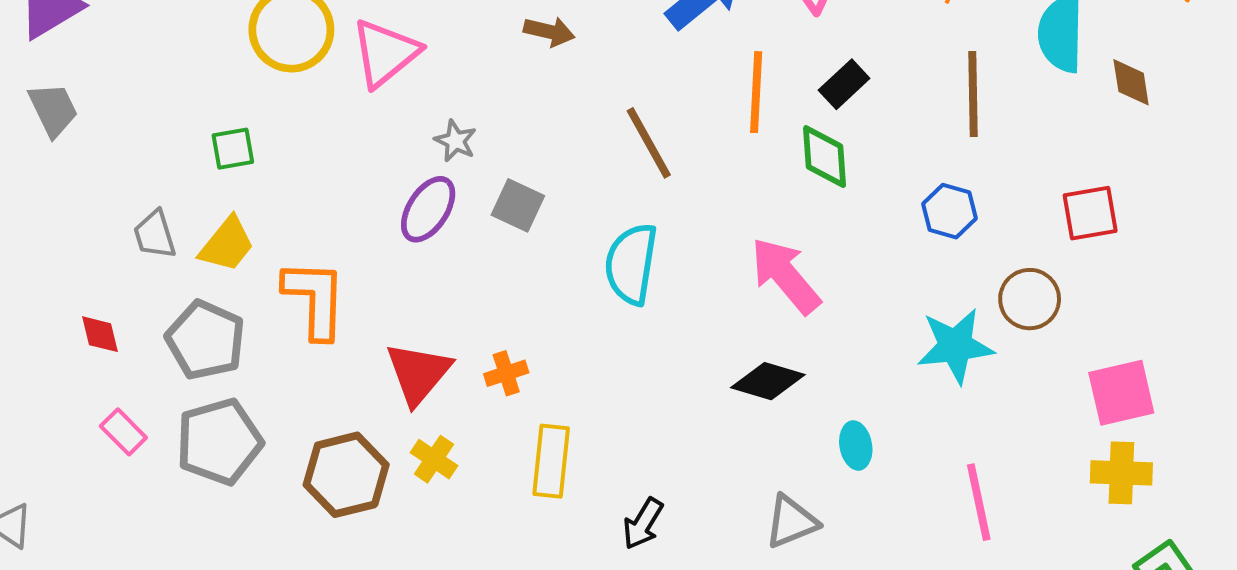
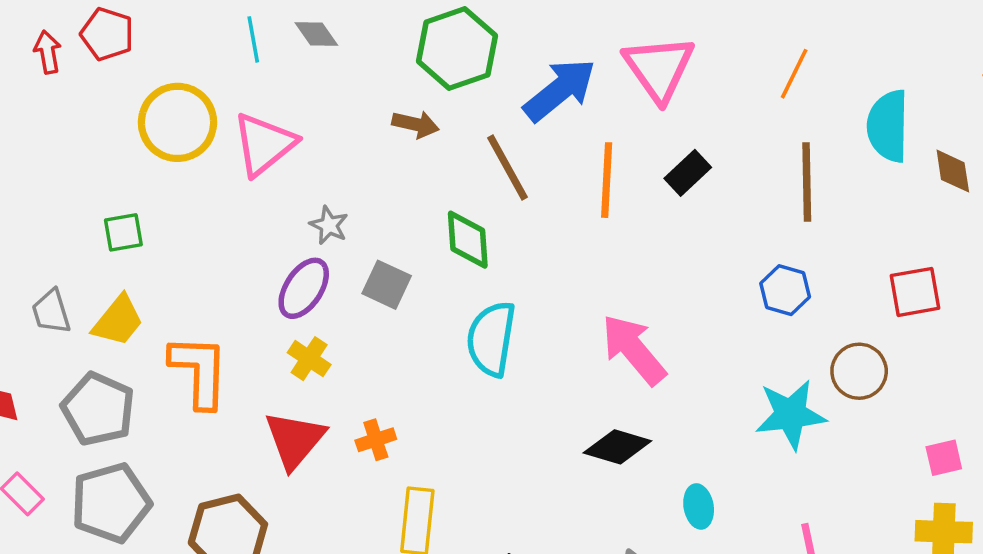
brown line: (649, 143) -> (507, 167), moved
green diamond: (825, 156) -> (468, 240), moved
pink square: (1121, 393) -> (944, 458), size x0.6
yellow cross: (434, 459) -> (309, 359), moved

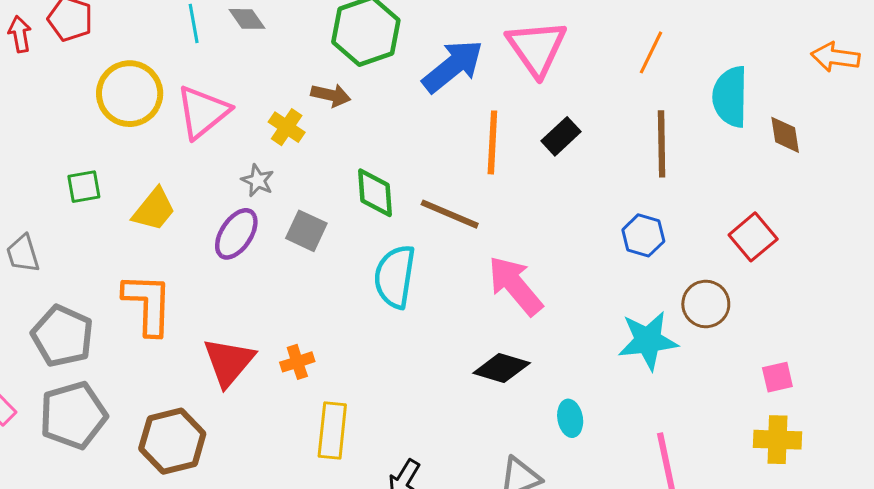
brown line: (507, 167) -> (450, 214), moved, turned -38
red square: (915, 292) -> (753, 237), turned -30
yellow trapezoid: (118, 321) -> (154, 209), moved
yellow cross: (309, 359) -> (287, 127), moved

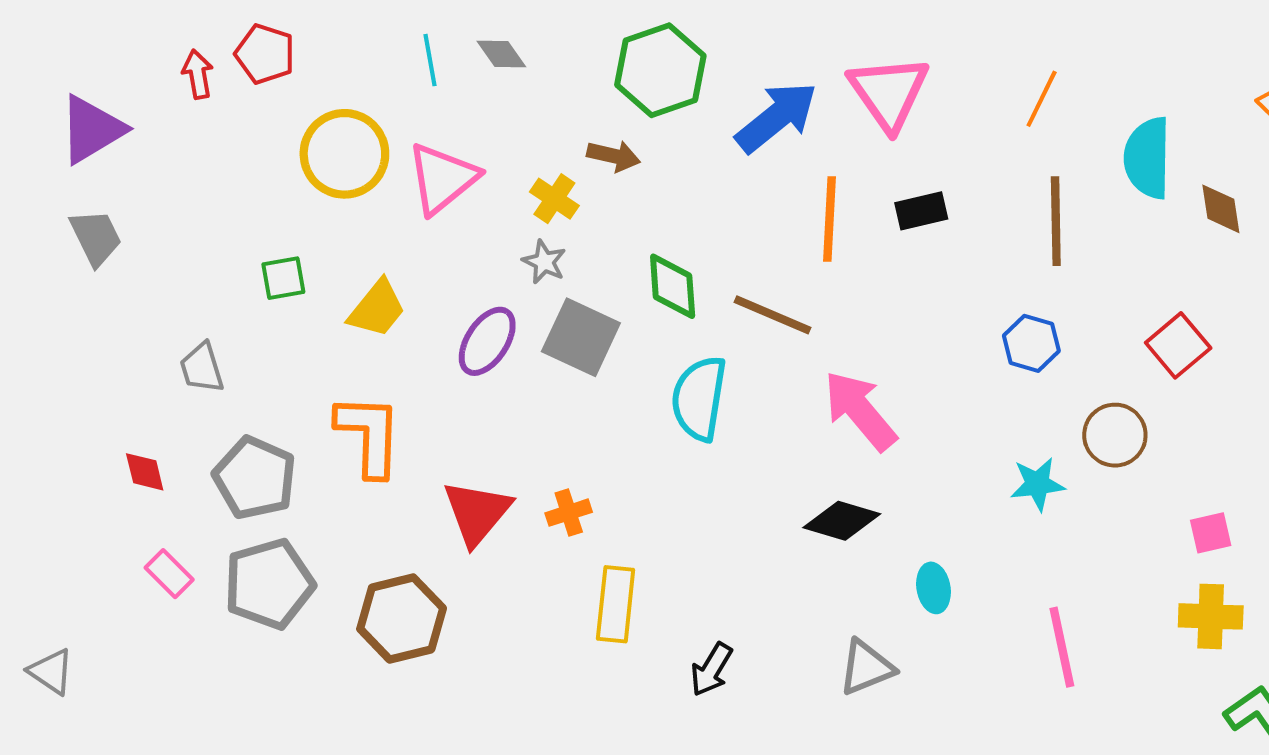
black rectangle: (561, 136) -> (921, 211), turned 30
gray star: (258, 181) -> (544, 262), moved
gray square: (306, 231) -> (581, 337), size x1.4
cyan star: (648, 341) -> (1037, 484), size x0.7

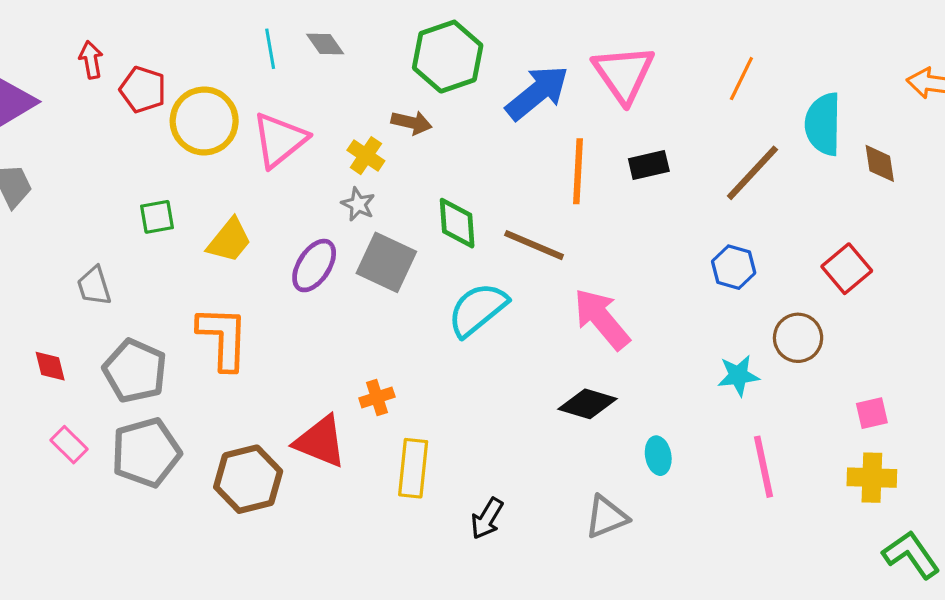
red pentagon: (265, 54) -> (143, 90), moved
brown line: (1056, 221) -> (752, 173), turned 44
cyan semicircle: (699, 398) -> (478, 310), turned 42
red triangle: (477, 513) -> (320, 442), moved, turned -48
pink line: (1062, 647) -> (763, 467), moved

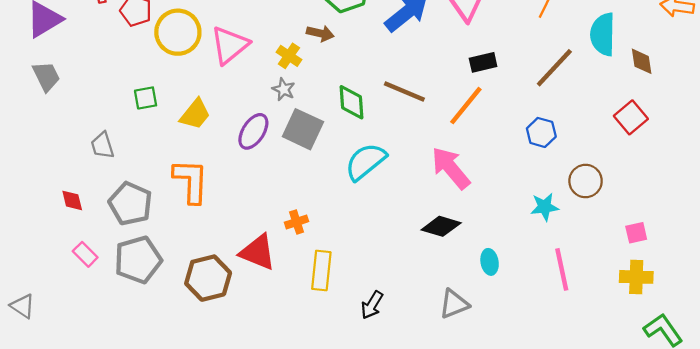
orange line: (578, 171) -> (466, 106), moved, turned 36
brown line: (534, 245) -> (404, 91), moved
red square: (847, 269) -> (631, 117), moved

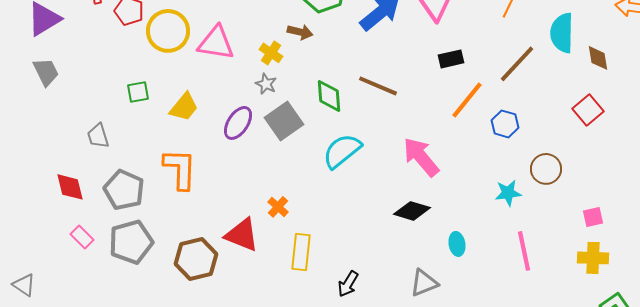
pink triangle: (230, 45) -> (216, 43), turned 48
orange line: (466, 106) -> (467, 100), moved
gray square: (303, 129) -> (284, 121), turned 30
red diamond: (72, 200) -> (70, 187), size x1.4
orange cross: (297, 222) -> (278, 207), turned -30

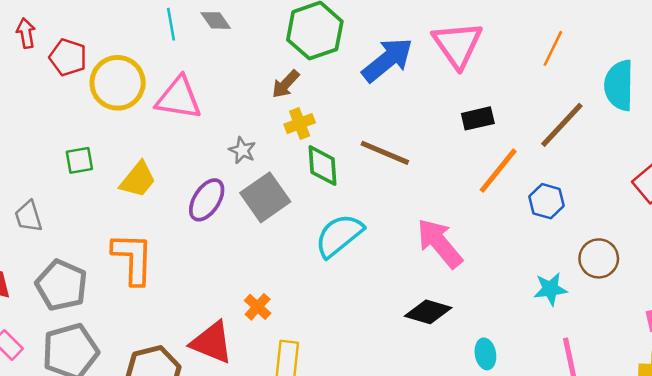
brown arrow: (300, 32) -> (286, 84), turned 120
yellow cross: (271, 53) -> (300, 124), moved, turned 35

